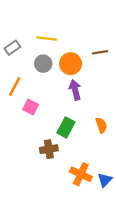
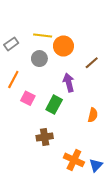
brown line: (100, 52) -> (92, 63), moved, turned -32
orange circle: (71, 64) -> (63, 46), moved
orange semicircle: (101, 125) -> (93, 115), turned 32
green rectangle: (66, 127) -> (54, 105), moved

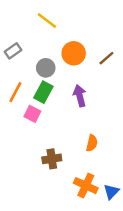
yellow line: (43, 36) -> (47, 21), moved, turned 30
brown line: (92, 63) -> (106, 58), moved
green rectangle: (54, 105) -> (43, 92), moved
orange semicircle: (93, 115) -> (92, 143), moved

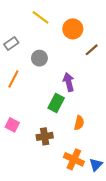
orange circle: (74, 53) -> (73, 29), moved
green rectangle: (43, 92) -> (56, 103), moved
pink square: (32, 114) -> (12, 125), moved

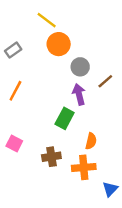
orange circle: (73, 29) -> (59, 44), moved
brown line: (92, 50) -> (105, 81), moved
gray circle: (39, 58) -> (80, 67), moved
orange cross: (74, 159) -> (84, 167), moved, turned -30

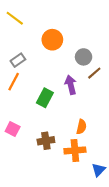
yellow line: (47, 20) -> (15, 18), moved
gray rectangle: (13, 50) -> (18, 60), moved
gray circle: (80, 67) -> (84, 57), moved
green rectangle: (65, 118) -> (45, 98), moved

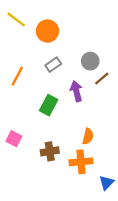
orange circle: (52, 40) -> (47, 31), moved
gray rectangle: (18, 60) -> (53, 65), moved
orange line: (14, 82) -> (17, 76), moved

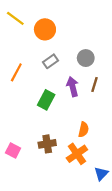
brown line: (102, 78) -> (95, 84), moved, turned -32
pink square: (14, 139) -> (13, 151), moved
orange cross: (81, 162) -> (77, 154), turned -30

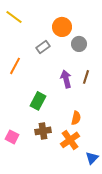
orange circle: (45, 29) -> (62, 27), moved
gray circle: (86, 58) -> (79, 44), moved
gray rectangle: (50, 61) -> (43, 47), moved
green rectangle: (46, 100) -> (38, 101), moved

